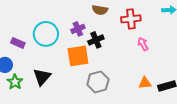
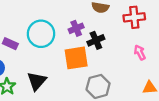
pink arrow: (143, 44) -> (140, 52), moved

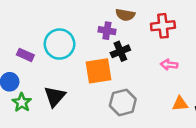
purple cross: (76, 28) -> (107, 31), moved, turned 32
pink arrow: (140, 52) -> (169, 65), turned -56

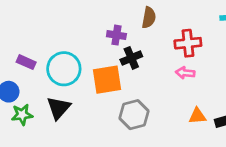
brown semicircle: (125, 15) -> (149, 18), moved, turned -90
red cross: (163, 26) -> (188, 43), moved
cyan circle: (60, 44) -> (64, 69), moved
green star: (22, 102) -> (22, 115), turned 30

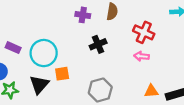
purple cross: (116, 35) -> (83, 15), moved
red cross: (188, 43) -> (144, 32), turned 30
orange square: (107, 80) -> (62, 74), moved, size x0.6

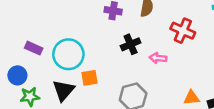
pink arrow: (142, 56) -> (158, 58), moved

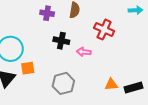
black cross: (131, 44) -> (61, 41), turned 35

